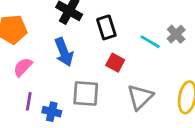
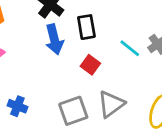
blue arrow: (64, 52) -> (54, 39), moved
gray square: (86, 94) -> (73, 111), moved, turned -32

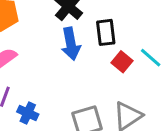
red square: (90, 65) -> (122, 62), moved

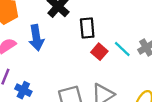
blue arrow: (71, 44) -> (36, 38), moved

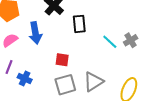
red square: (99, 52) -> (62, 60), moved, turned -32

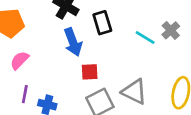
blue arrow: (35, 33) -> (73, 42), moved
gray triangle: (93, 82) -> (134, 92), turned -50

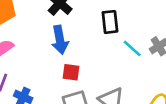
black rectangle: (102, 23) -> (110, 22), moved

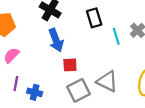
cyan line: (132, 48) -> (116, 36), turned 42

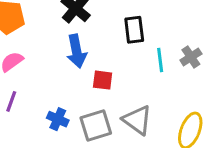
red square: (70, 65) -> (103, 80), moved
blue cross: (35, 92) -> (58, 119), moved

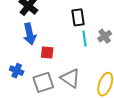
black rectangle: (134, 30) -> (78, 17), moved
blue cross: (58, 119) -> (17, 71), moved

